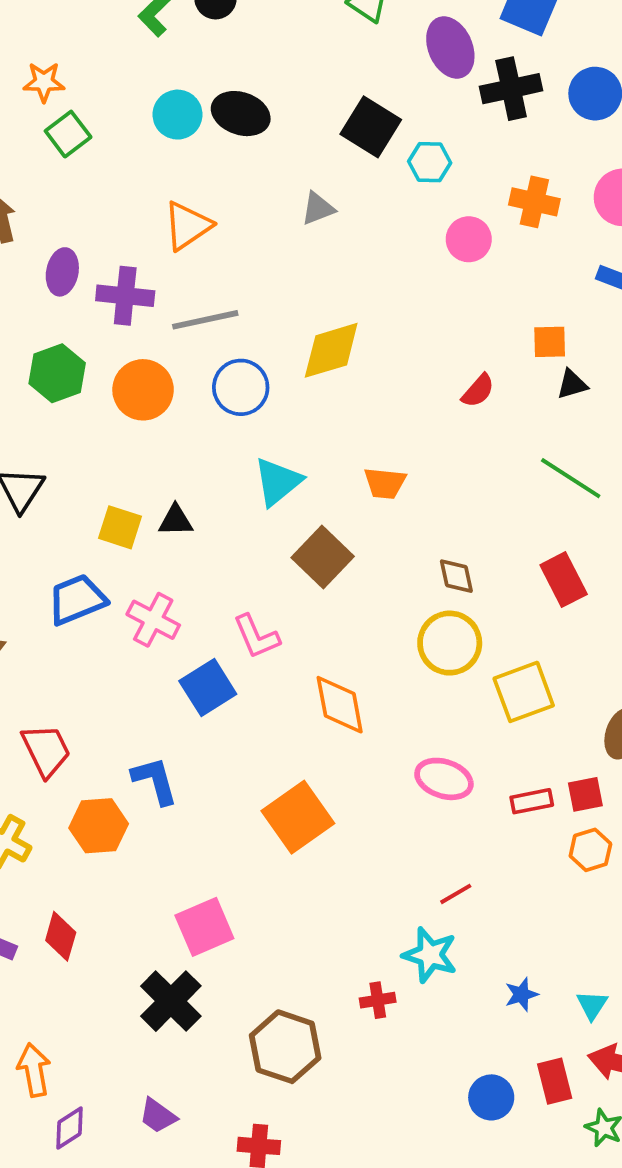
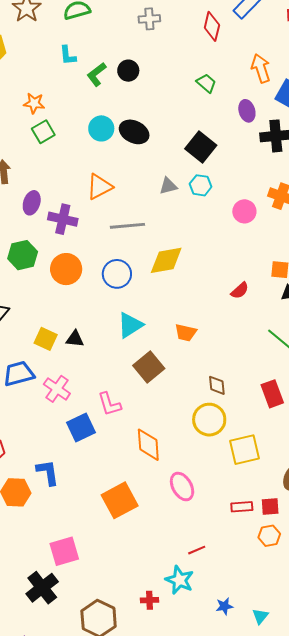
purple ellipse: (450, 48) -> (247, 111), size x0.7
cyan hexagon: (430, 162) -> (201, 185), moved
gray line: (205, 320) -> (127, 226), moved
pink ellipse: (444, 779) -> (182, 487), moved, turned 36

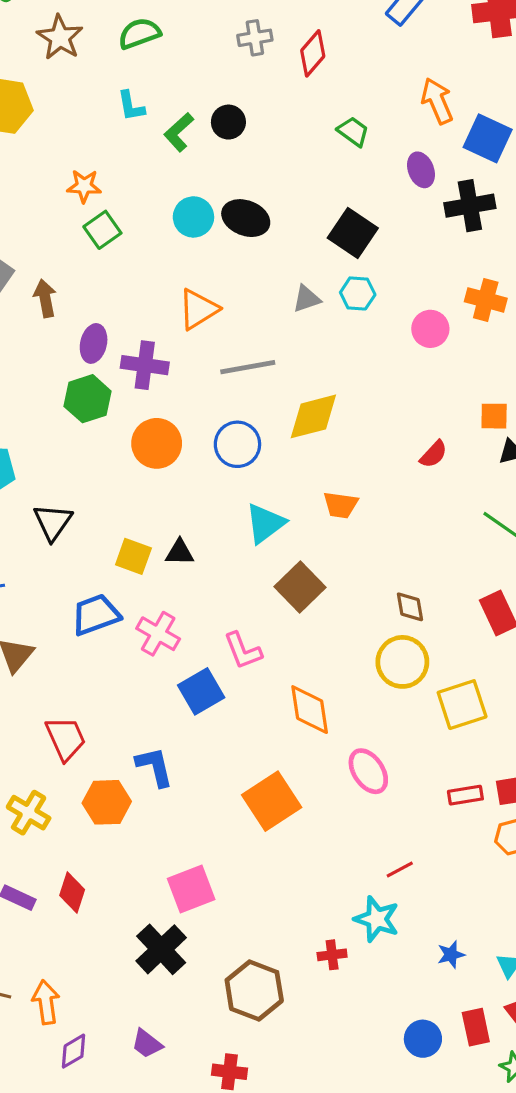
red diamond: (212, 26) -> (313, 53), moved, turned 32
green hexagon: (23, 255) -> (88, 399), moved
orange trapezoid: (186, 333) -> (341, 505), moved

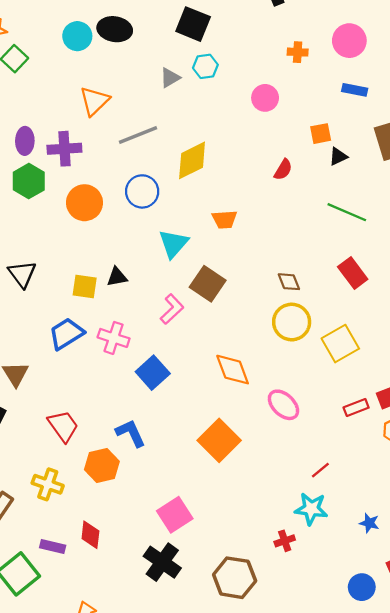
orange cross: (486, 300) -> (298, 52), size x0.7
pink circle: (430, 329) -> (265, 98), moved
pink L-shape: (243, 651) -> (172, 309), moved, turned -100
blue star: (451, 955) -> (369, 523), turned -30

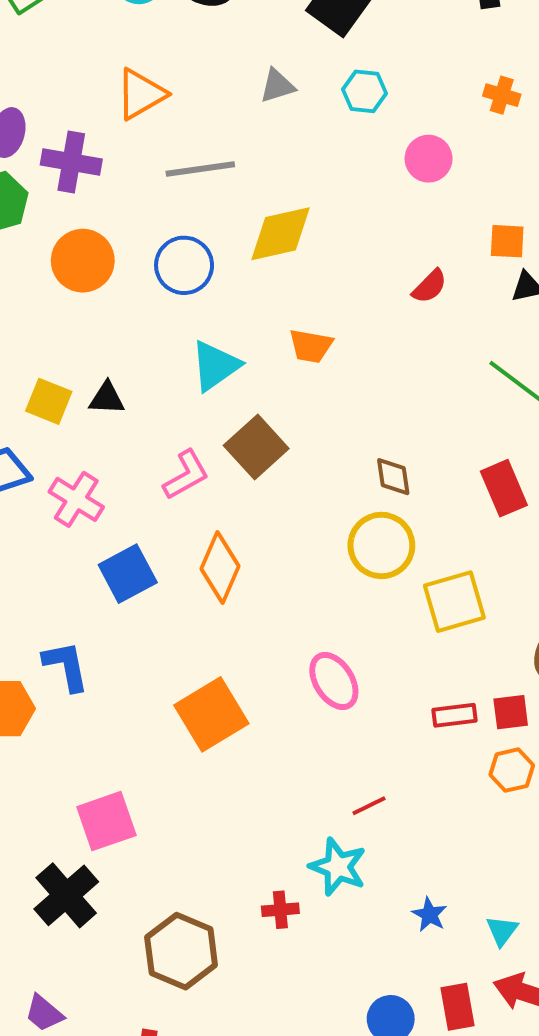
cyan hexagon: (205, 66) -> (364, 91), moved
orange diamond: (233, 370) -> (220, 568), moved, turned 30

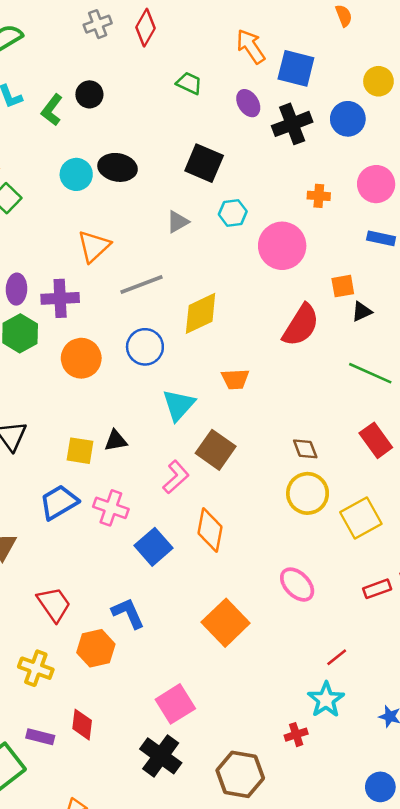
pink circle: (429, 159) -> (282, 246), size x1.6
red semicircle: (430, 286) -> (301, 325), size x1.8
cyan star: (338, 867) -> (326, 700), turned 30

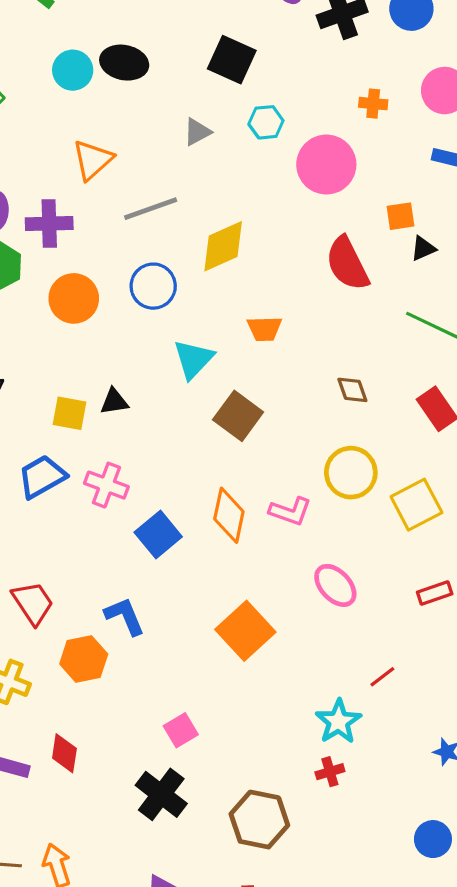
red semicircle: (301, 325) -> (347, 264), turned 120
brown diamond: (305, 449) -> (352, 390), moved
pink L-shape: (176, 477) -> (290, 511), moved, turned 60
cyan star: (326, 700) -> (338, 722), moved
pink square: (175, 704) -> (181, 730), size x0.7

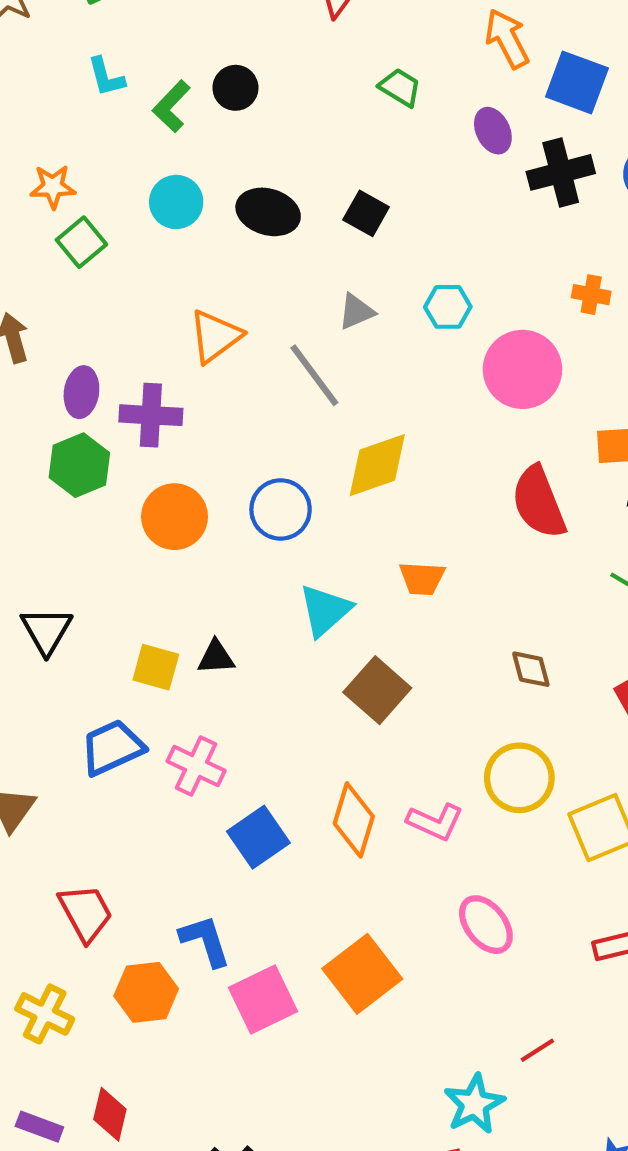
black square: (232, 60) -> (366, 213), moved, size x0.7
cyan circle: (73, 70) -> (176, 202), moved
gray line: (151, 209) -> (314, 375), moved, turned 68
pink square: (181, 730) -> (263, 1000), moved, size x1.5

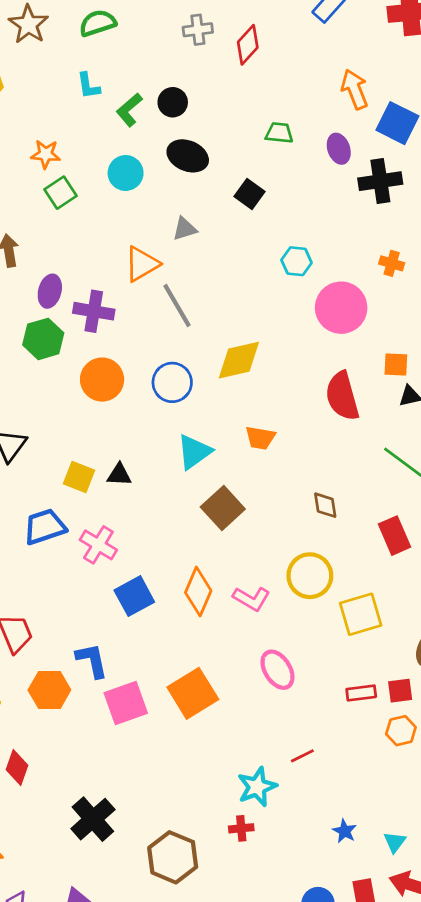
green trapezoid: (400, 87) -> (279, 133), moved, turned -32
black ellipse: (268, 212) -> (188, 156), moved
gray triangle: (356, 312) -> (185, 229), moved
gray line: (314, 375) -> (177, 305), moved

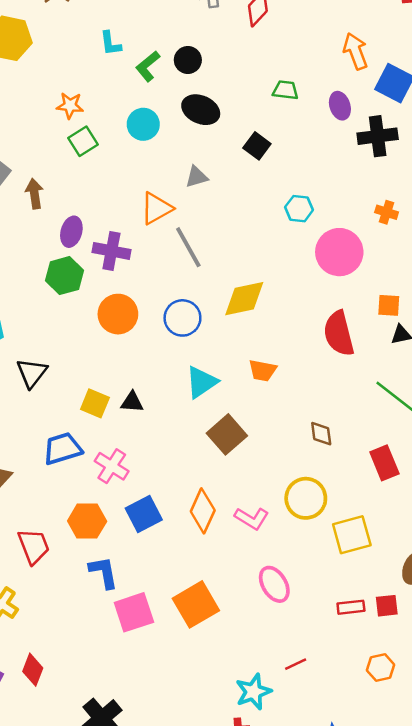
orange hexagon: (49, 690) -> (87, 521), moved
orange hexagon: (401, 731) -> (381, 667), moved

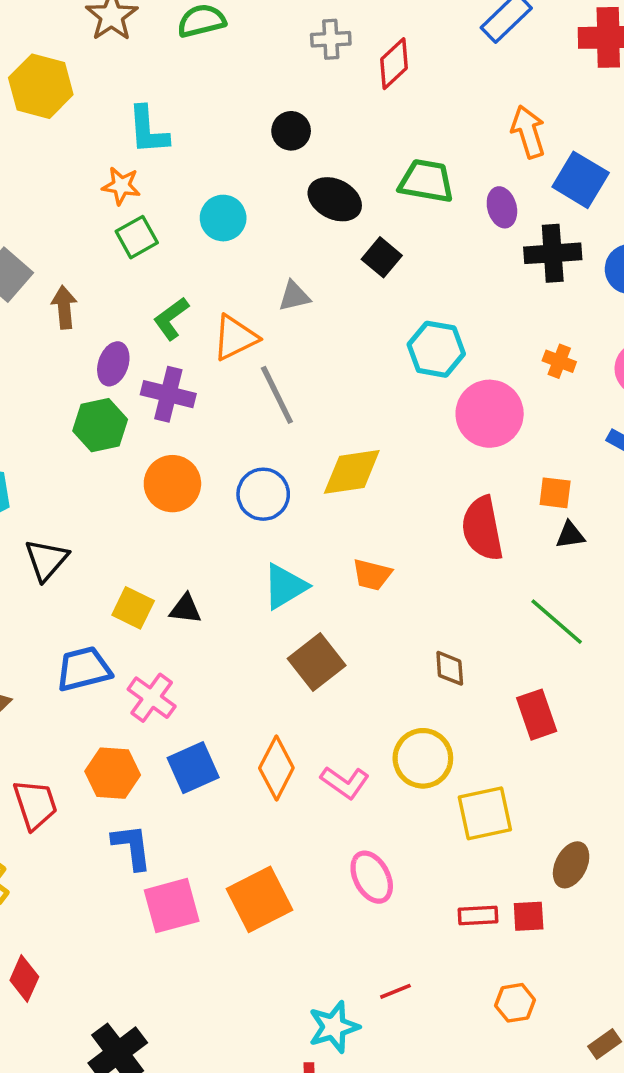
cyan L-shape: (111, 43) -> (148, 130), moved, size x1.4
green L-shape: (148, 66) -> (171, 319), moved
green trapezoid: (285, 90) -> (426, 181), size x1.5
black ellipse: (201, 110) -> (335, 199), moved
cyan hexagon: (299, 209) -> (436, 349), size x1.4

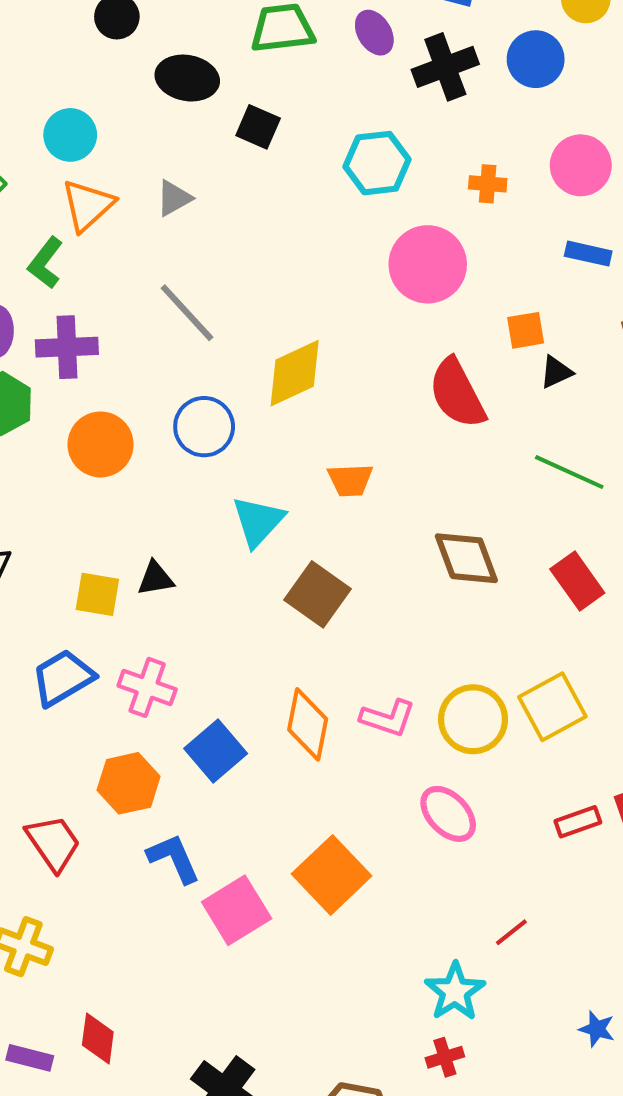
orange triangle: (235, 338) -> (88, 205), moved
cyan hexagon: (436, 349) -> (377, 163), moved
brown diamond: (450, 668) -> (466, 558), size x1.6
yellow circle: (423, 758) -> (473, 719), moved

